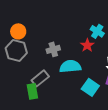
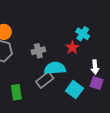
gray rectangle: (40, 78) -> (45, 80), moved

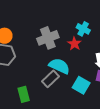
gray cross: (38, 51) -> (48, 38), moved, size x1.5
cyan semicircle: (55, 68) -> (59, 66), turned 35

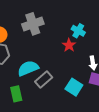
gray cross: (48, 38) -> (33, 24), moved
cyan semicircle: (59, 66) -> (28, 68), moved, turned -50

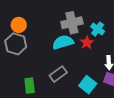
gray cross: (33, 24) -> (72, 23), moved
cyan semicircle: (28, 68) -> (63, 42), moved

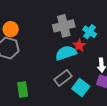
cyan semicircle: (63, 42) -> (66, 53), moved
gray rectangle: (58, 74) -> (63, 78), moved

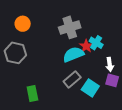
orange circle: (11, 29) -> (23, 24), moved
cyan cross: (90, 32) -> (96, 43), moved

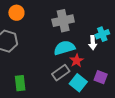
cyan cross: (96, 43) -> (102, 34), moved, turned 32
red star: (86, 46) -> (77, 61), moved
white arrow: (110, 64) -> (93, 43), moved

